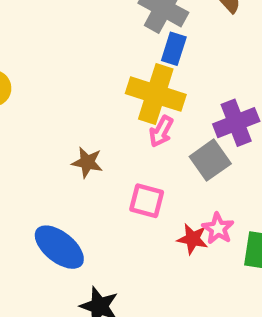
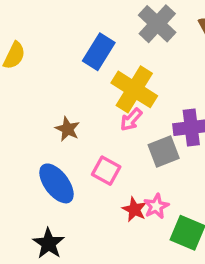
blue rectangle: (174, 49) -> (99, 52), moved, size x1.4
blue ellipse: (59, 247) -> (56, 183), moved

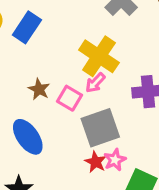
blue rectangle: (99, 52) -> (27, 27), moved
gray square: (164, 152) -> (100, 128), moved, size x1.4
pink square: (106, 171) -> (69, 98), moved

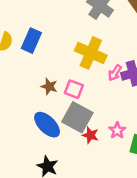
pink arrow: (95, 83) -> (115, 73), moved
gray square: (100, 128) -> (77, 117), moved, turned -32
red star: (96, 162) -> (90, 135), moved

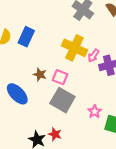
pink arrow: (115, 73) -> (94, 56), moved
blue ellipse: (47, 125) -> (17, 94), moved
red star: (90, 135) -> (55, 134), moved

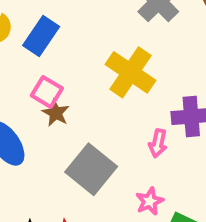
pink arrow: (94, 56) -> (158, 143), moved, turned -32
pink square: (60, 77) -> (47, 92), moved

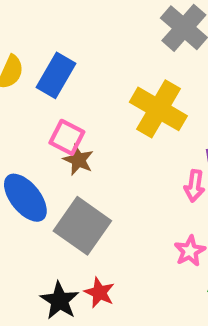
gray square: (91, 169) -> (82, 226), moved

